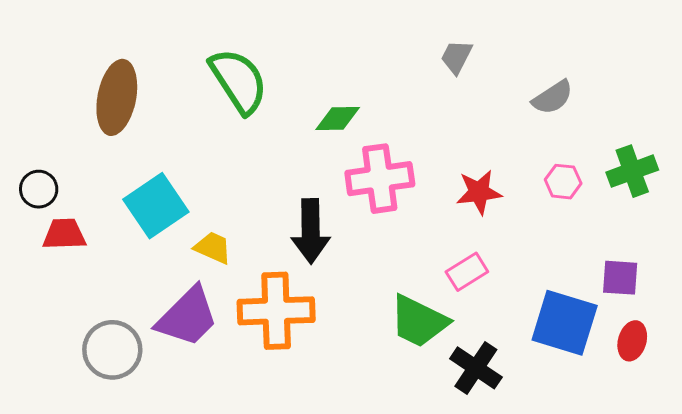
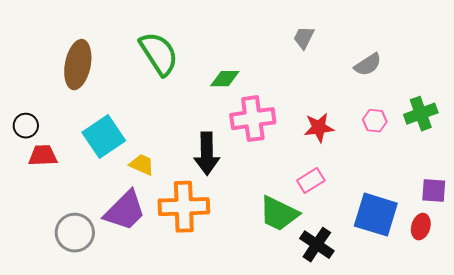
purple square: (620, 278) -> (434, 191), moved

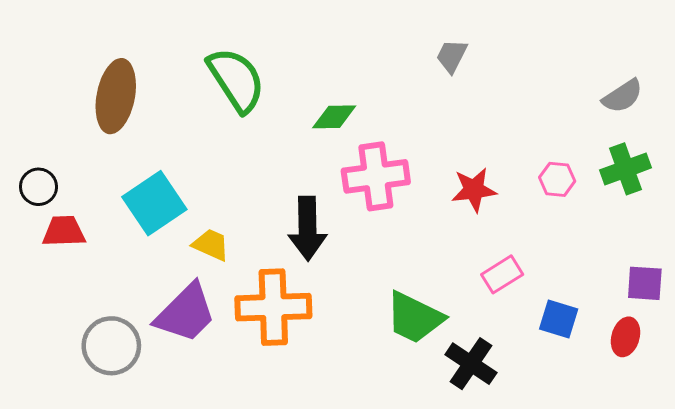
gray semicircle: (368, 65) -> (623, 96), moved
pink rectangle: (311, 181) -> (502, 274), moved
blue square: (376, 215) -> (559, 319), size x0.6

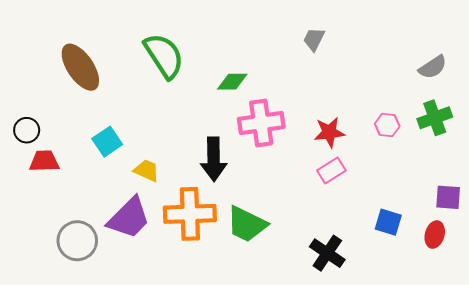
brown ellipse: (116, 96) -> (80, 67), turned -45
cyan square: (154, 203) -> (107, 142), size x0.7
pink rectangle: (502, 274) -> (331, 170), moved
green trapezoid: (414, 318) -> (247, 224), moved

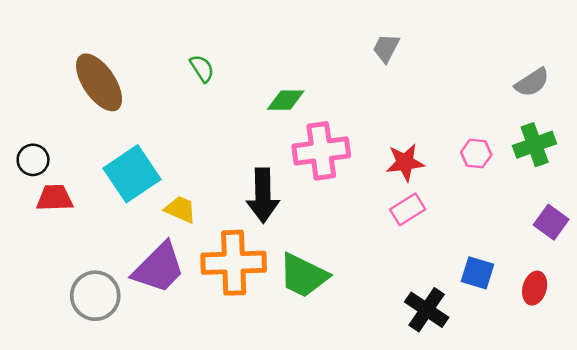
green semicircle: (164, 56) -> (202, 68), size x0.5
cyan square: (107, 142) -> (132, 174), size x1.5
purple square: (448, 197) -> (551, 222), moved, turned 32
black cross: (327, 253) -> (427, 310), moved

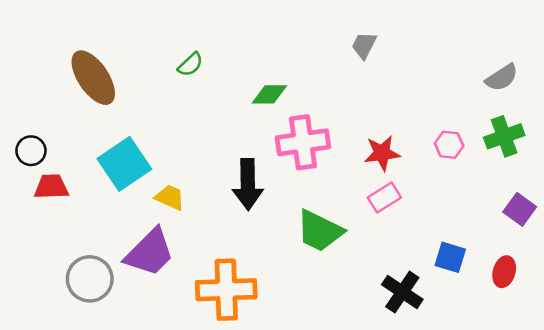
green semicircle: (202, 68) -> (190, 64), turned 80
orange cross: (234, 263) -> (226, 290), moved
green trapezoid: (303, 275) -> (320, 231), moved

